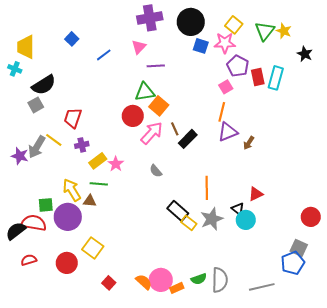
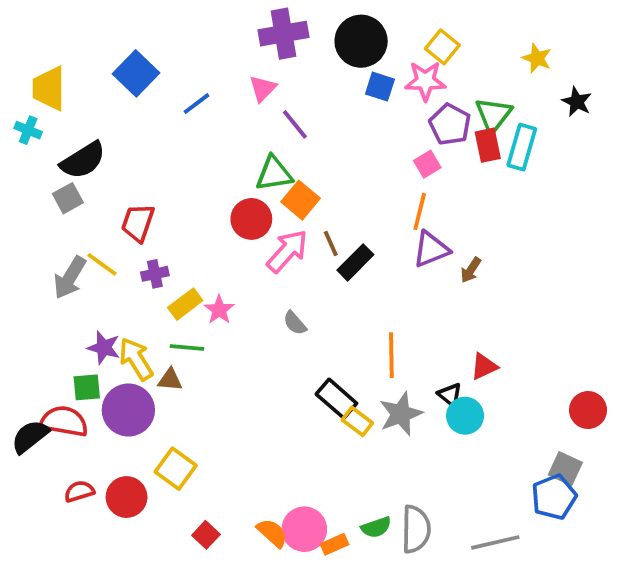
green triangle: (265, 31) -> (493, 115), moved
blue square: (72, 39) -> (136, 73), size x1.6
purple line: (156, 66) -> (295, 124), turned 54
purple star: (20, 156) -> (104, 348), moved
red semicircle: (29, 260) -> (79, 491), moved

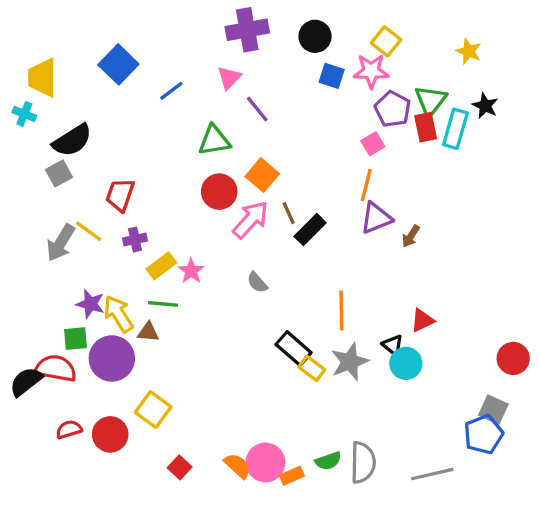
black circle: (361, 41) -> (315, 36), size x0.7
black star: (577, 102) -> (485, 106), moved
green triangle: (274, 174) -> (214, 140), moved

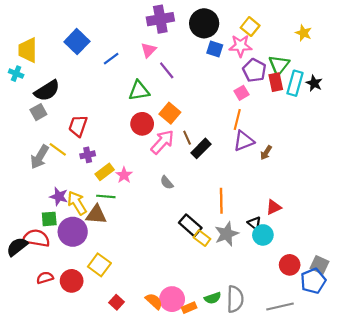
black circle: (315, 36) -> (204, 23), size x1.4
black star: (485, 106) -> (314, 83), moved
brown triangle: (148, 332) -> (96, 215), size x1.5
red circle: (513, 358) -> (290, 265), moved

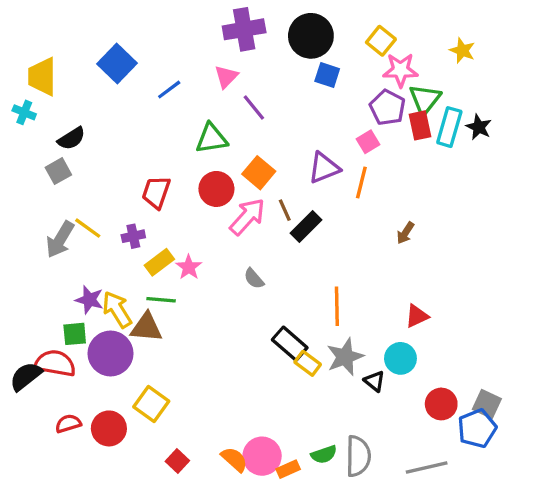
pink star: (240, 46) -> (400, 70), moved
black semicircle: (47, 91) -> (71, 138), size x0.7
red trapezoid: (78, 126) -> (156, 192), moved
purple triangle: (244, 141) -> (324, 168), moved
black triangle: (254, 223) -> (374, 381), moved

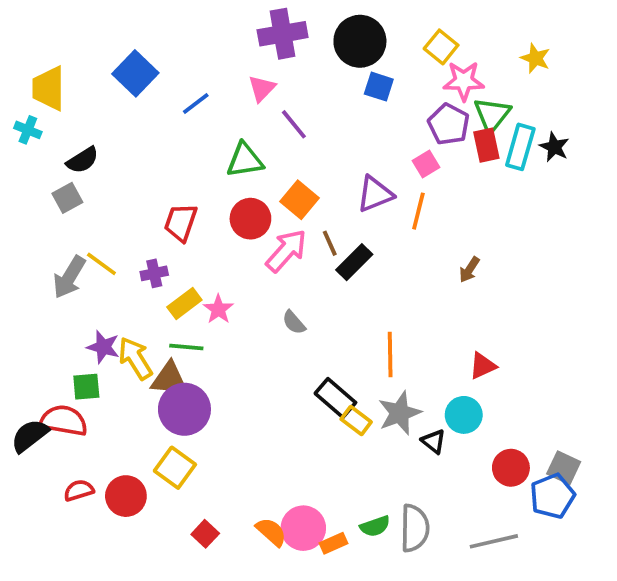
purple circle: (111, 353) -> (184, 409), moved

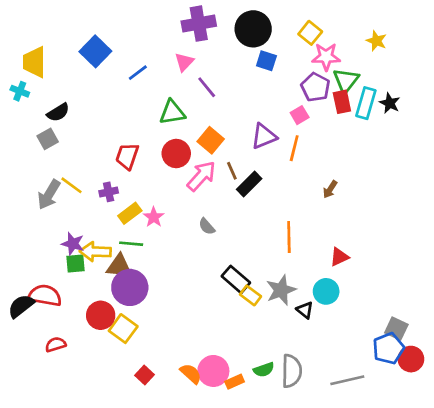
orange line: (390, 355) -> (289, 237), moved
yellow arrow: (135, 358) -> (95, 252), turned -56
green square: (86, 387) -> (75, 264), moved
red circle: (511, 468) -> (411, 359), moved
red circle: (126, 496) -> (101, 315), moved

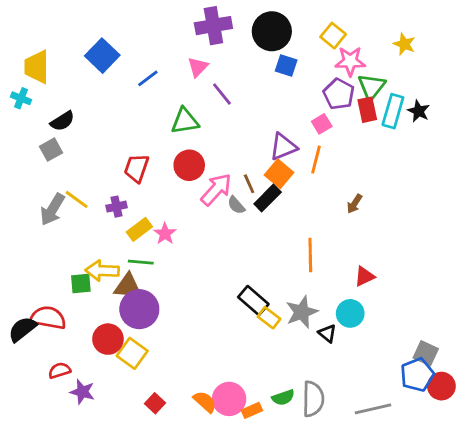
orange square: (211, 140) -> (279, 174), moved
gray semicircle: (207, 226) -> (236, 205), moved
purple star: (73, 244) -> (82, 392), moved

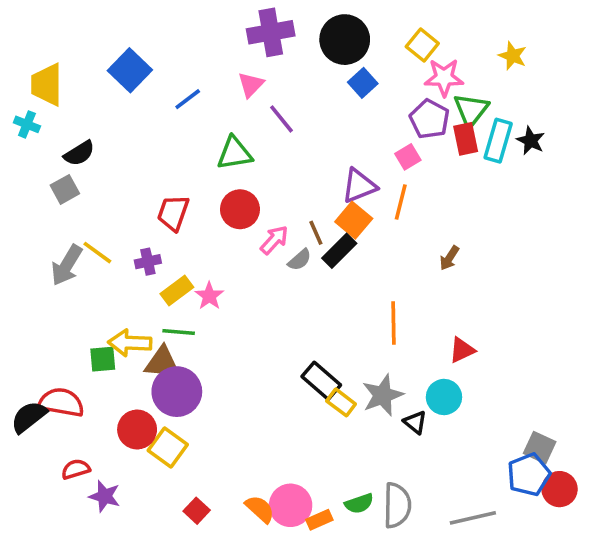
blue square: (286, 65) -> (363, 83), turned 30
pink arrow: (216, 189) -> (274, 240), size x0.7
gray semicircle: (236, 205) -> (300, 260), turned -90

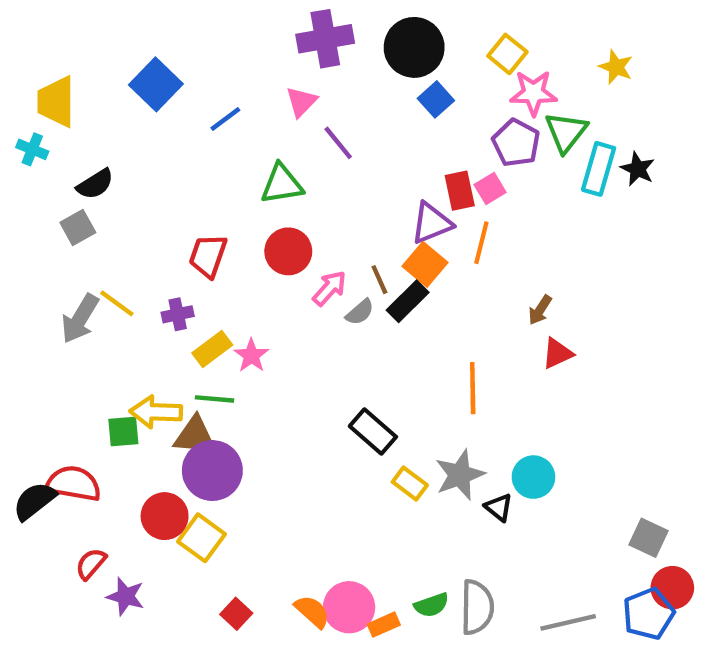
red rectangle: (466, 139) -> (460, 191), moved
red triangle: (462, 350) -> (557, 353), moved
black rectangle: (321, 381) -> (373, 431), moved
red semicircle: (76, 469) -> (91, 564), turned -32
blue pentagon: (529, 475) -> (648, 614), moved

